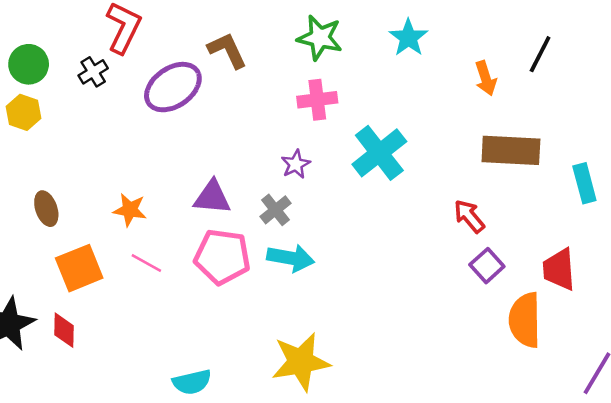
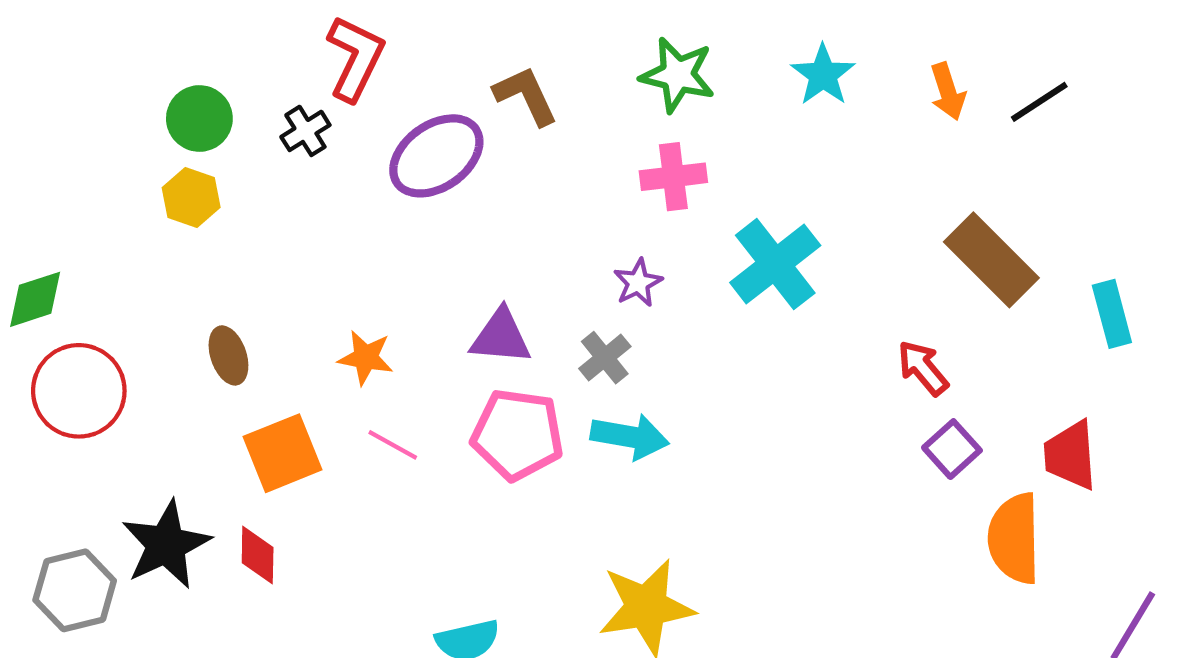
black line: (540, 54) -> (1039, 102), turned 30
orange arrow: (486, 78) -> (948, 91), moved
brown rectangle: (511, 150) -> (991, 260), turned 42

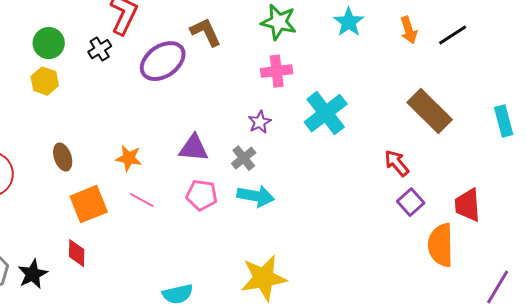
cyan rectangle: (1112, 314) -> (504, 121), moved
pink pentagon: (517, 434) -> (202, 195), size x0.7
black star: (166, 545) -> (33, 274), moved, size x0.7

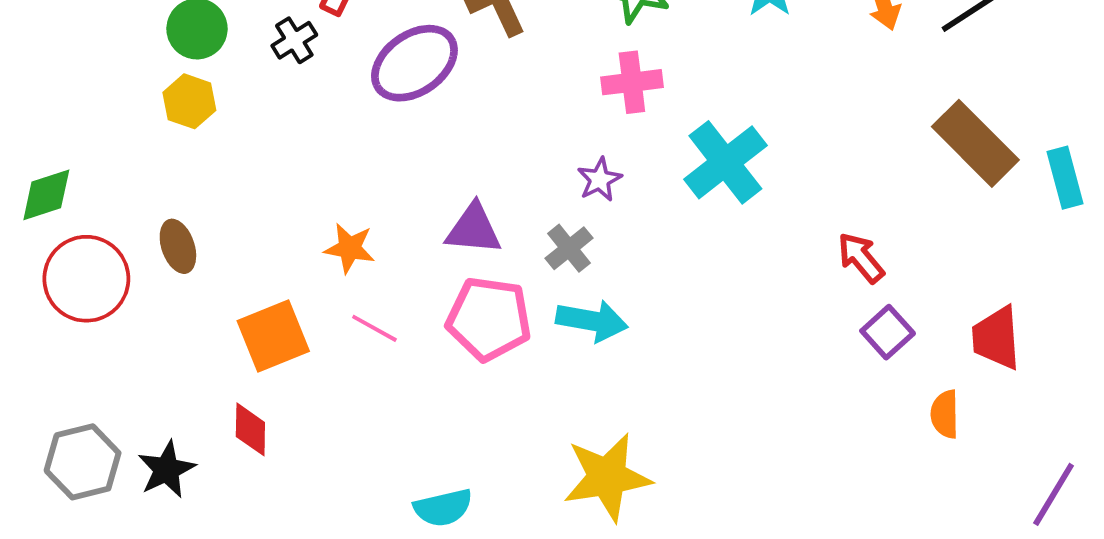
brown rectangle: (430, 111) -> (975, 143), moved
brown ellipse: (63, 157) -> (178, 246), moved
pink pentagon: (202, 195) -> (489, 319), size x1.4
orange semicircle: (441, 245) -> (945, 414), size x0.6

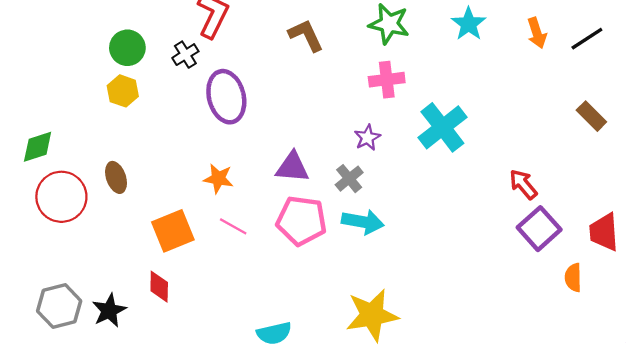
purple ellipse: (414, 63) -> (226, 97), moved, turned -69
brown rectangle: (975, 143) -> (591, 116), size x0.6
purple square: (888, 332) -> (539, 229), size x1.4

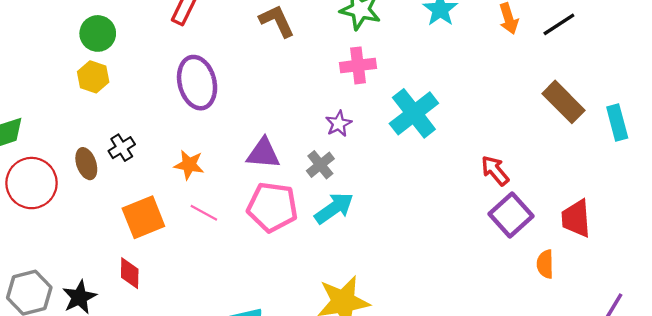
black cross: (185, 55) -> (122, 148), moved
brown rectangle: (591, 116) -> (563, 102), size x1.4
cyan arrow: (363, 222) -> (334, 208), turned -45

